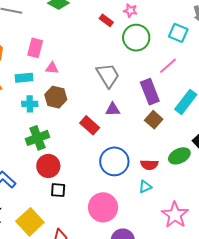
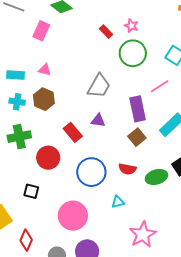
pink rectangle: (35, 48) -> (41, 31), moved
gray trapezoid: (108, 75) -> (99, 86), turned 52
red semicircle: (149, 165) -> (127, 169), moved
red circle: (48, 166) -> (48, 158), moved

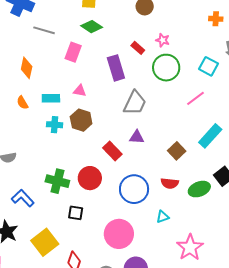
purple rectangle: (138, 109) -> (116, 68), moved
green cross: (19, 137) -> (57, 181), moved, turned 30

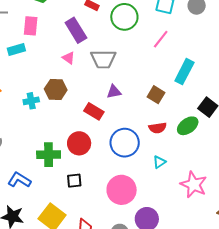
pink triangle: (80, 91) -> (69, 58), moved, turned 40
cyan rectangle: (51, 98) -> (16, 50), moved
gray trapezoid: (135, 103) -> (103, 59), turned 80

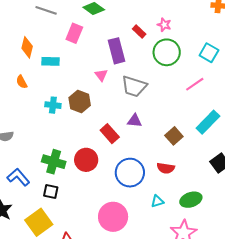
cyan rectangle: (16, 50) -> (51, 61), moved
green ellipse: (188, 126) -> (191, 200), moved
black square: (74, 181) -> (51, 192), moved

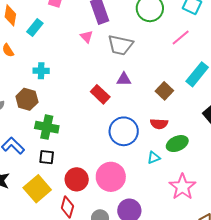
cyan rectangle: (51, 61) -> (35, 27), turned -48
brown hexagon: (80, 101) -> (27, 99), moved
red circle: (86, 160) -> (77, 179), moved
green ellipse: (191, 200) -> (177, 144), moved

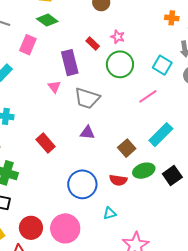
red rectangle: (100, 94) -> (46, 143), moved
green ellipse: (177, 144) -> (144, 171), moved

